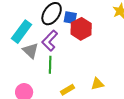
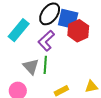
blue square: (70, 18) -> (68, 19), size x1.5
gray triangle: (31, 51) -> (31, 67), moved

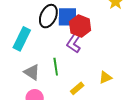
purple L-shape: (46, 41) -> (74, 42), moved
gray triangle: (31, 67) -> (32, 72), moved

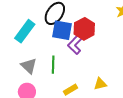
blue square: (67, 17) -> (62, 30), moved

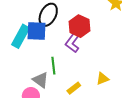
blue square: (62, 30) -> (37, 31), moved
gray triangle: (29, 66) -> (41, 80), moved

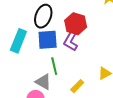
blue square: (37, 31) -> (48, 40), moved

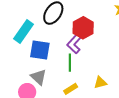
blue square: (48, 40) -> (40, 50), moved
green line: (54, 66) -> (70, 63), moved

